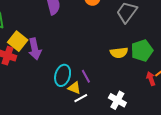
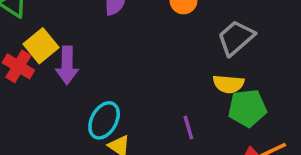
yellow semicircle: (119, 53) -> (228, 84), moved
purple line: (86, 76) -> (188, 127), moved

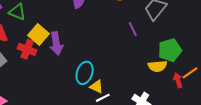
yellow semicircle: (228, 84) -> (157, 66), moved
purple line: (188, 127) -> (133, 29), moved

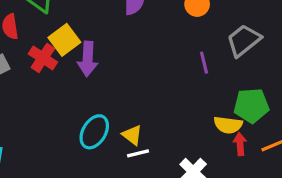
cyan ellipse: (85, 73) -> (94, 132), moved
red arrow: (178, 80) -> (240, 144), moved

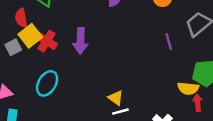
yellow square: (64, 40) -> (30, 36), moved
cyan ellipse: (94, 132) -> (47, 83), moved

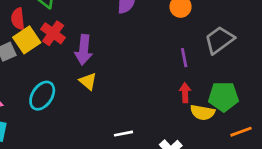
red cross: (47, 41) -> (53, 33), moved
yellow triangle: (116, 98) -> (88, 81), moved
red arrow: (198, 103) -> (185, 93), moved

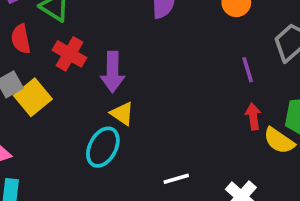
yellow square: (27, 40) -> (33, 97), moved
cyan ellipse: (42, 96) -> (103, 147), moved
yellow semicircle: (203, 112) -> (279, 141), turned 30

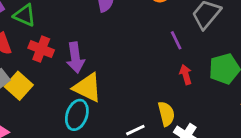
yellow triangle: (122, 114) -> (87, 88), size x1.6
yellow semicircle: (279, 141) -> (166, 114), moved, turned -130

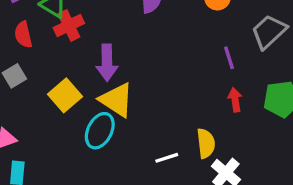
red cross: (41, 49) -> (69, 25), moved, turned 35
yellow square: (19, 86) -> (65, 95), moved

